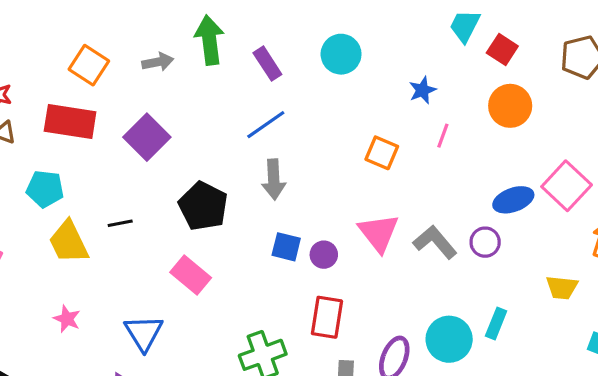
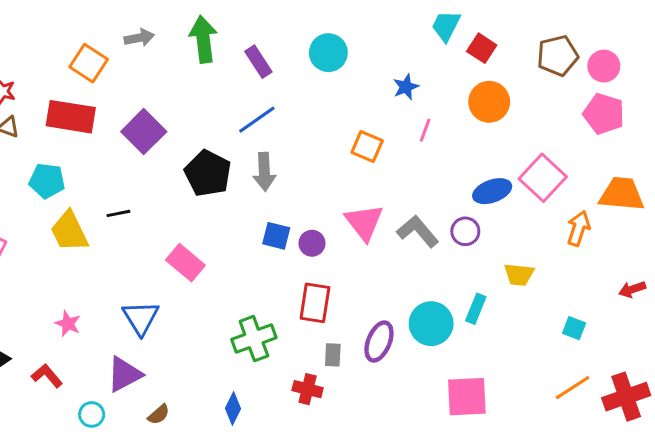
gray arrow: (158, 62) -> (139, 38), moved
black pentagon: (203, 206) -> (208, 173), moved
yellow trapezoid: (562, 288) -> (519, 275), moved
pink star: (67, 319) -> (68, 324), moved

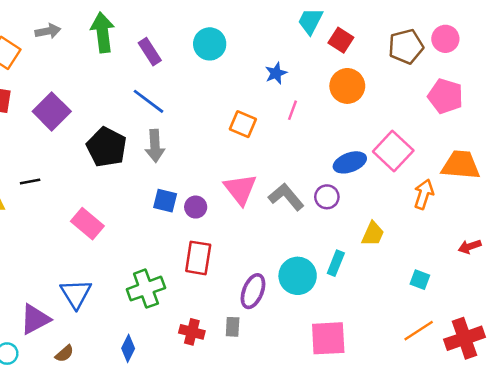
pink circle: (604, 66) -> (445, 39), moved
blue line: (257, 120) -> (149, 101), turned 72
yellow trapezoid: (519, 275) -> (373, 234), turned -72
blue triangle: (141, 318) -> (76, 294), moved
gray rectangle: (333, 355) -> (233, 327), moved

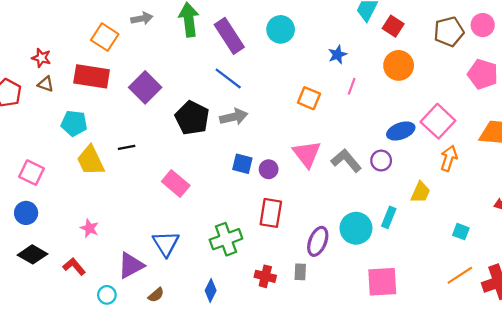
purple rectangle: (150, 52) -> (229, 36), size x1.5
gray arrow: (155, 146) -> (234, 117), turned -100
orange arrow: (424, 194) -> (449, 158), moved

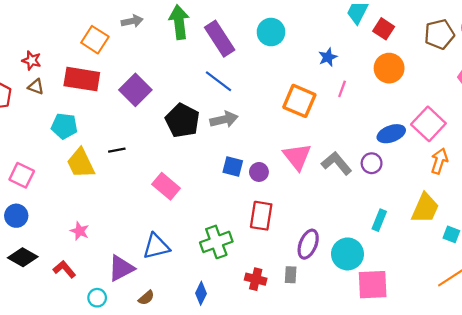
orange square: (309, 98) -> (299, 101), size x1.4
yellow trapezoid: (420, 192) -> (425, 208), moved, size x1.4
cyan circle: (356, 228) -> (348, 254), moved
blue triangle: (166, 244) -> (156, 246), turned 48

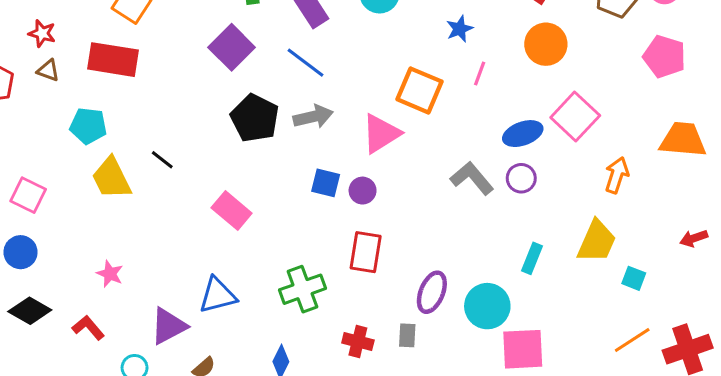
purple square: (135, 90) -> (232, 47), moved
pink square: (428, 124) -> (575, 117), moved
blue ellipse: (391, 134) -> (523, 134), moved
black line: (117, 150) -> (162, 160), turned 49
pink triangle: (297, 157) -> (381, 134), moved, turned 36

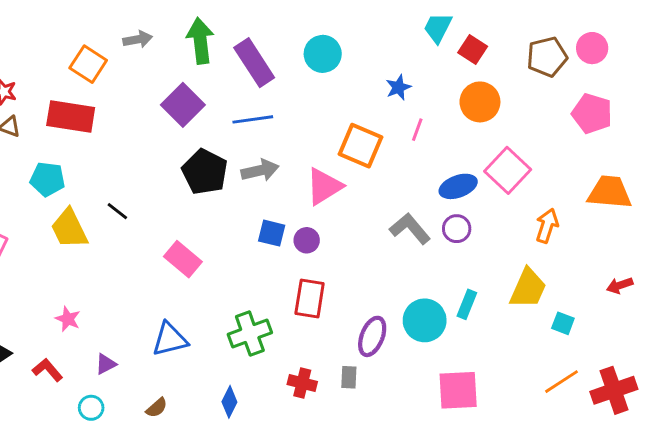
blue line: (306, 63) -> (253, 119), turned -45
cyan circle: (487, 306) -> (425, 320), moved
purple triangle: (168, 326) -> (106, 364), moved, size x0.6

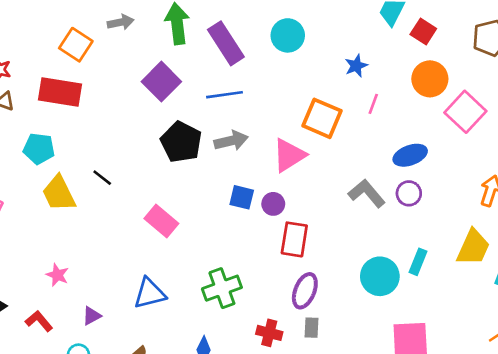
pink square: (508, 170) -> (465, 112), moved
red rectangle: (310, 299) -> (294, 239), moved
purple ellipse: (372, 336) -> (305, 291), moved

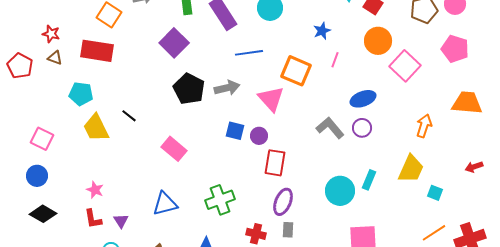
blue line: (225, 95) -> (249, 53), moved
pink triangle: (289, 155) -> (271, 99), turned -40
purple triangle: (92, 316) -> (121, 221), turned -35
red L-shape: (39, 321) -> (93, 219), moved, turned -150

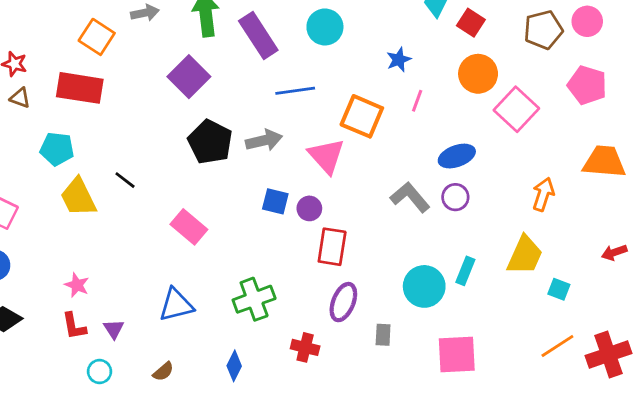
gray rectangle: (288, 230) -> (383, 335), moved

